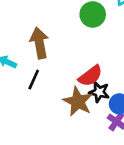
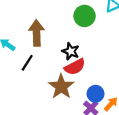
black star: (99, 92) -> (71, 51), moved

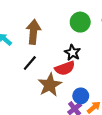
black star: (71, 51) -> (72, 53), moved
black line: (27, 63) -> (30, 63), moved

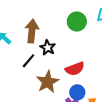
black star: (72, 53) -> (48, 47), moved
red semicircle: (65, 68) -> (75, 69), moved

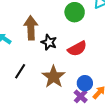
black line: (28, 61) -> (20, 71), moved
red semicircle: (75, 69) -> (77, 49), moved

